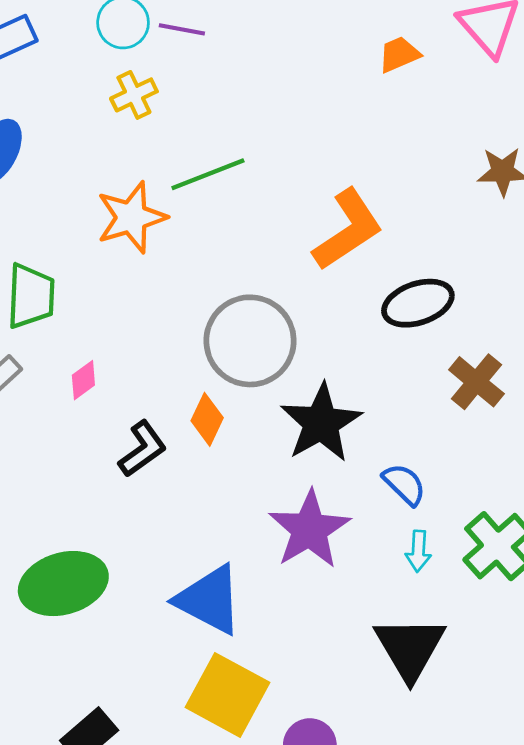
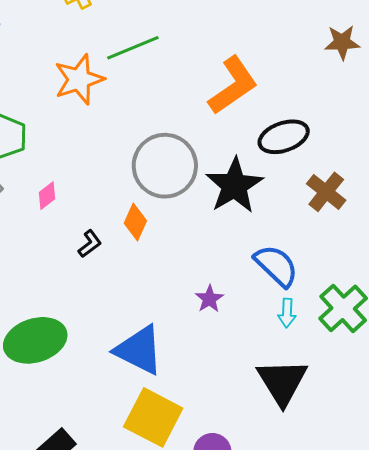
black star: (321, 423) -> (234, 186), moved
black L-shape: (142, 449) -> (90, 244), size x0.7
blue semicircle: (404, 484) -> (276, 266), size x1.4
purple star: (309, 529) -> (209, 299), size x0.5

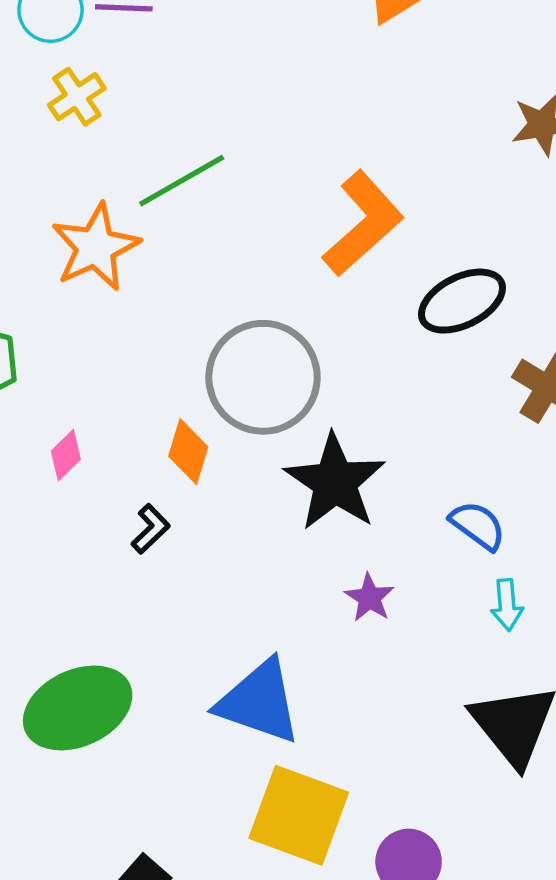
black star: (234, 186) -> (335, 482), moved
orange diamond: (135, 222) -> (188, 451), moved
blue semicircle: (276, 266) -> (478, 525), size x0.7

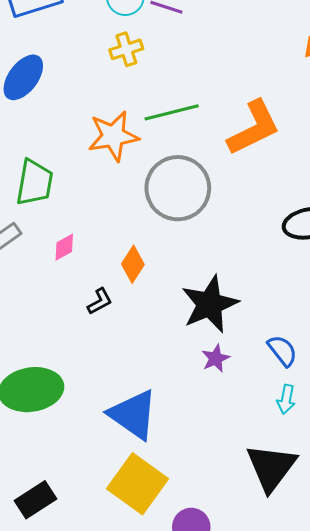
orange L-shape: (363, 224) -> (254, 128), moved
gray circle: (263, 377) -> (178, 188), moved
purple star: (369, 598) -> (216, 358), moved

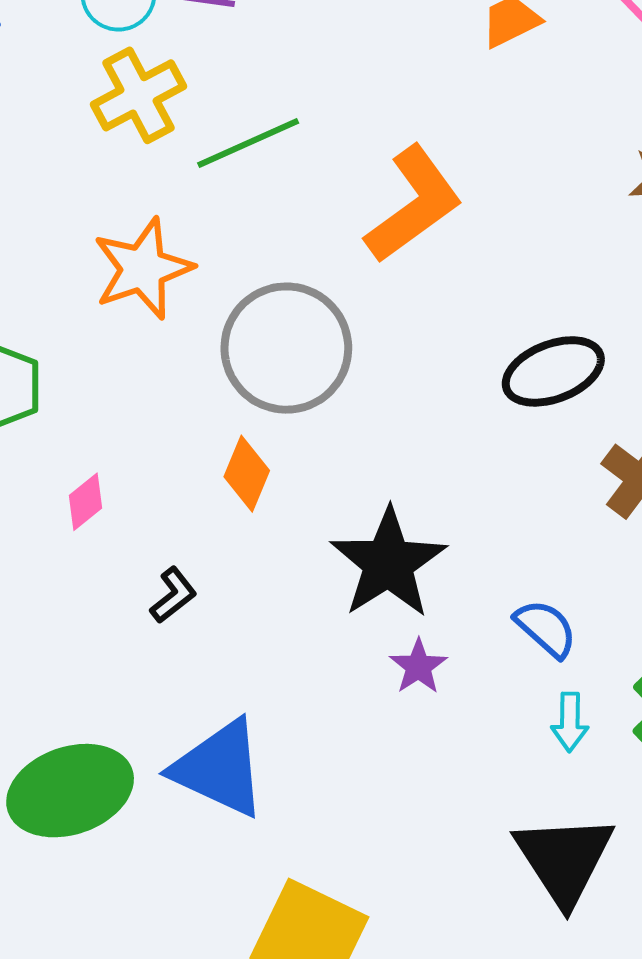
yellow cross: (126, 49) -> (139, 95), size x1.4
green line: (172, 112) -> (248, 143), moved
orange diamond: (133, 264) -> (247, 474), moved
blue triangle: (133, 415) -> (219, 768), moved

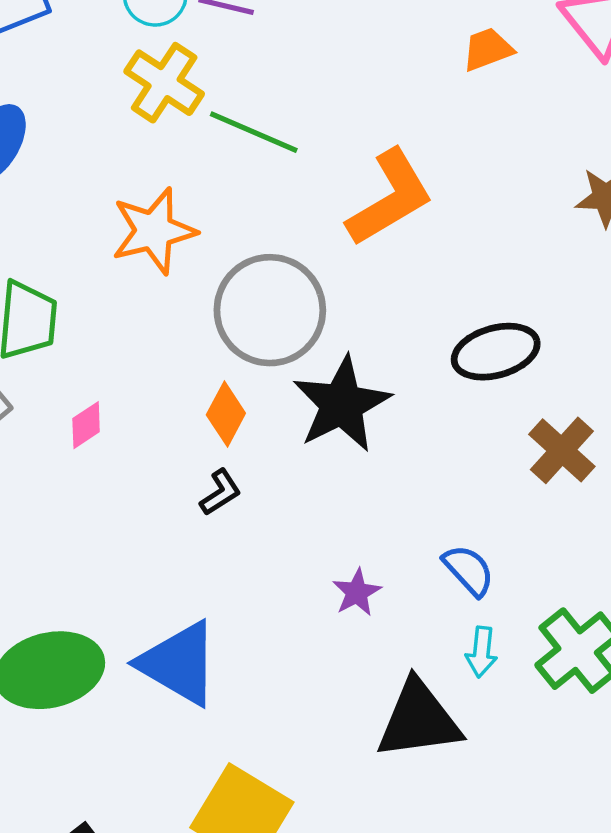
yellow cross: (139, 95) -> (164, 83), turned -34
green line: (248, 143) -> (254, 132), turned 42
black star: (388, 563) -> (342, 404), moved
black L-shape: (173, 595) -> (220, 492), moved
black triangle: (564, 859) -> (419, 720), moved, turned 50

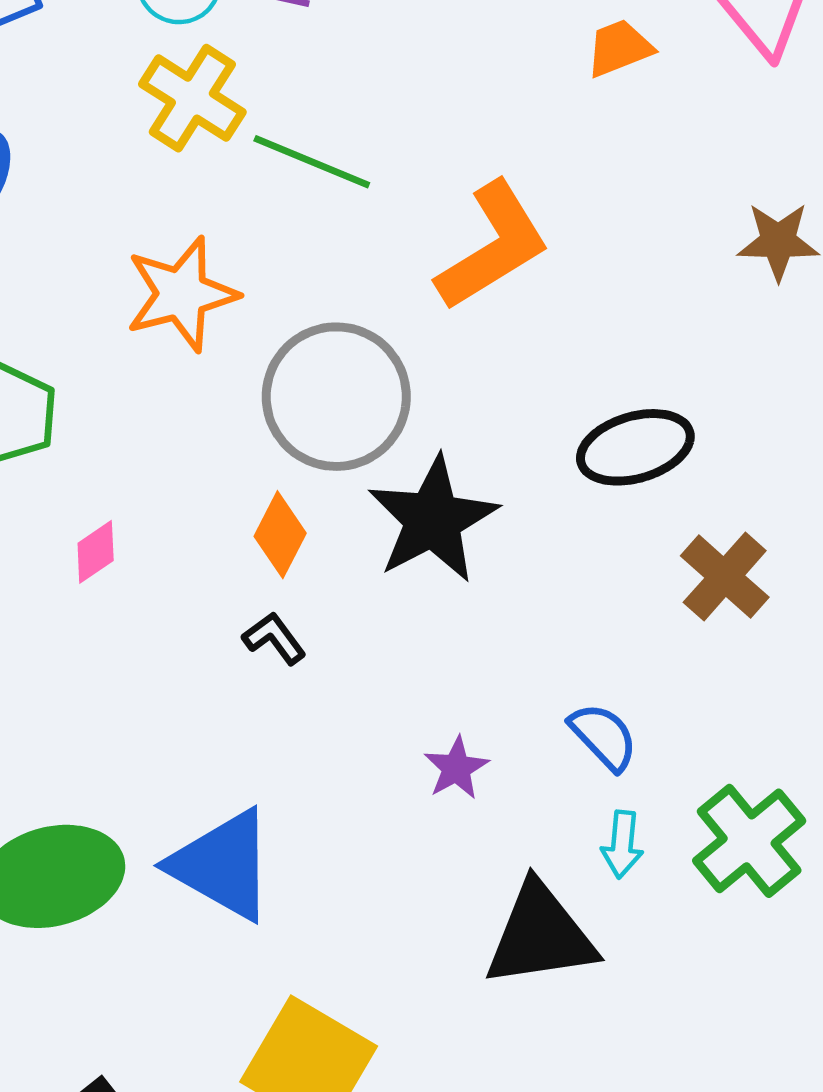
black L-shape: (220, 492) -> (274, 638), turned -93

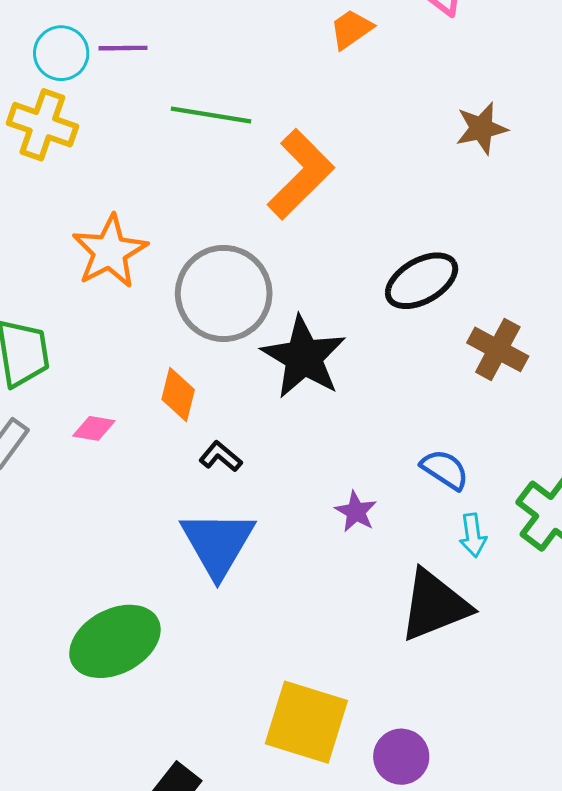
yellow cross: (192, 98) -> (42, 125), moved
green line: (312, 162) -> (211, 115), moved
orange diamond: (280, 535) -> (178, 394), moved
pink diamond: (96, 552) -> (94, 428), turned 57
blue triangle: (223, 865) -> (218, 543), moved, turned 44

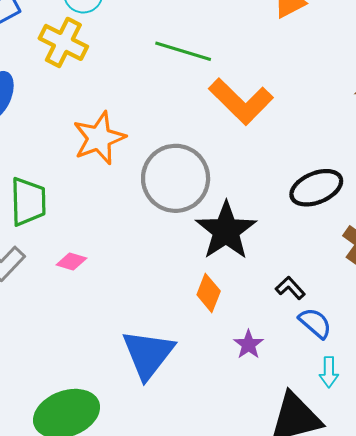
orange L-shape: (301, 174) -> (241, 101), turned 82
orange diamond: (178, 394) -> (209, 293), moved
black L-shape: (221, 457) -> (290, 288), moved

